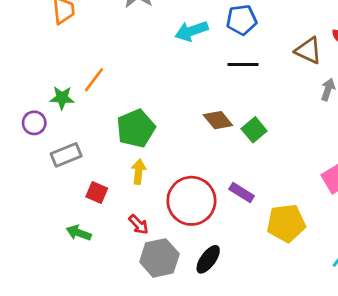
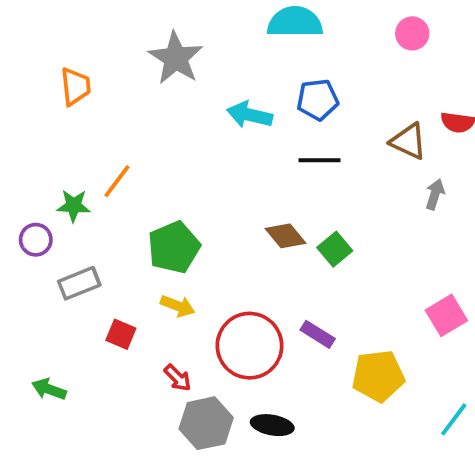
cyan arrow: (191, 31) -> (250, 115), turned 32
yellow arrow: (139, 172) -> (178, 306), turned 105
green arrow: (79, 233) -> (49, 389), moved
black ellipse: (208, 259) -> (272, 425), turned 64

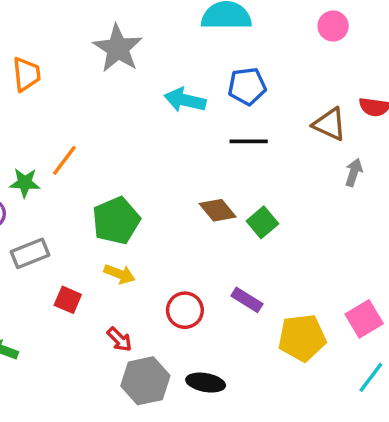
pink square: (446, 315) -> (364, 319), moved
red circle: (250, 346) -> (185, 310), size x0.6

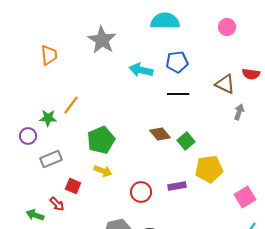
purple rectangle: (247, 300) -> (177, 186), turned -42
yellow pentagon: (302, 338) -> (209, 169), moved
red arrow: (119, 339) -> (57, 204), moved

